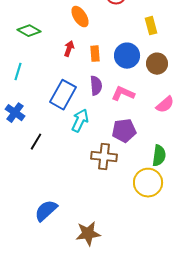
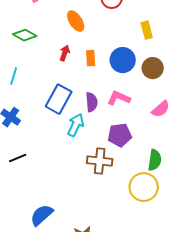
purple semicircle: (96, 86) -> (92, 102), moved
black line: (36, 142) -> (18, 158), moved, turned 36

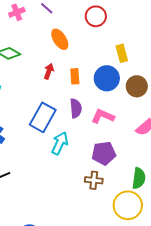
yellow rectangle: (147, 30) -> (122, 53), moved
purple semicircle: (92, 102) -> (76, 108), moved
brown cross: (100, 161) -> (94, 180), moved, size x0.7

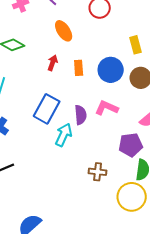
yellow rectangle: (122, 53) -> (136, 45), moved
purple semicircle: (76, 108) -> (81, 115), moved
purple pentagon: (104, 153) -> (131, 145), moved

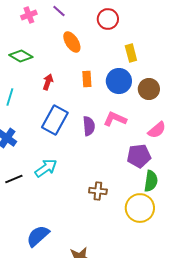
yellow rectangle: (136, 45) -> (131, 53), moved
red arrow: (53, 63) -> (48, 82), moved
cyan arrow: (64, 135) -> (46, 168), moved, turned 30
brown cross: (98, 172) -> (98, 191), moved

